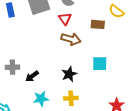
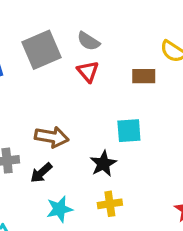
brown arrow: (71, 39) -> (52, 137), moved
cyan square: (100, 64) -> (129, 131), moved

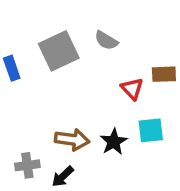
red triangle: (88, 72) -> (132, 89), moved
black star: (103, 164) -> (114, 142), moved

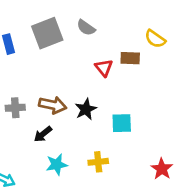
cyan square: (151, 130) -> (122, 123), moved
gray cross: (27, 165) -> (15, 108), moved

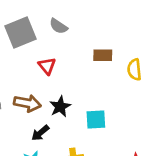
yellow semicircle: (155, 39) -> (134, 70), moved, turned 50
red triangle: (104, 68) -> (47, 66), moved
black arrow: (43, 134) -> (40, 133), moved

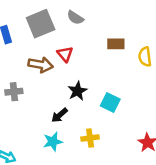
brown arrow: (27, 103) -> (41, 65), moved
cyan square: (96, 119) -> (110, 103), turned 30

